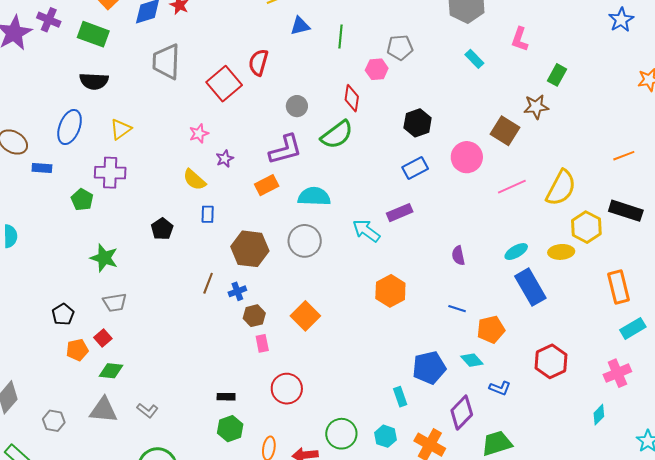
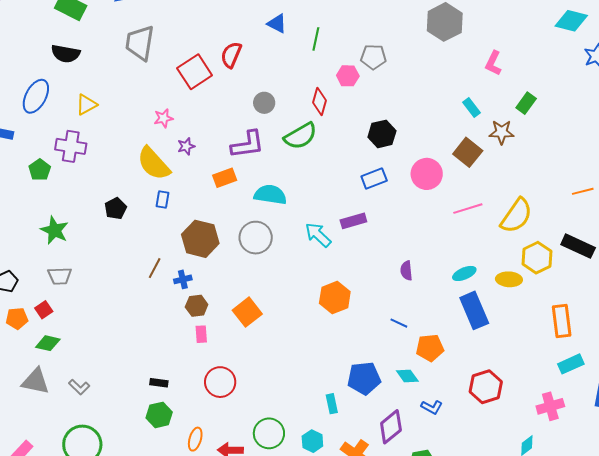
blue triangle: (300, 26) -> (277, 24), turned 35
cyan rectangle: (474, 59) -> (472, 108), moved
yellow semicircle: (194, 180) -> (154, 164), size x1.5

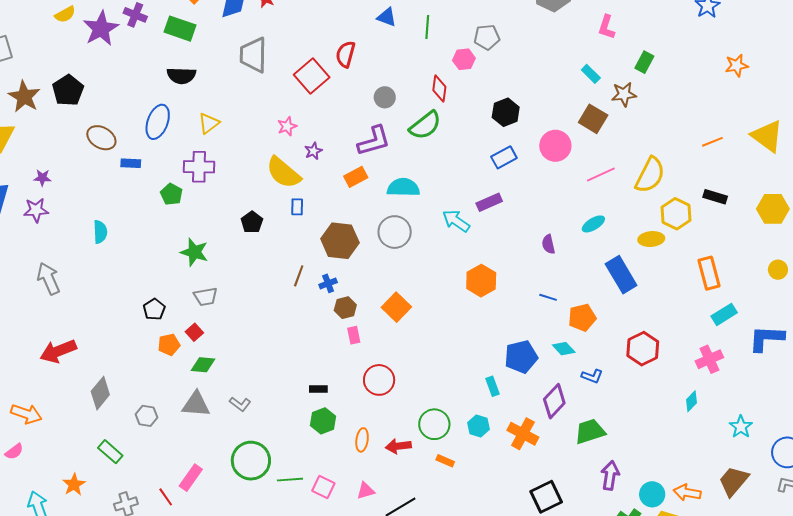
black rectangle: (578, 246) -> (715, 197), size x0.7
cyan ellipse: (464, 273) -> (593, 224), moved

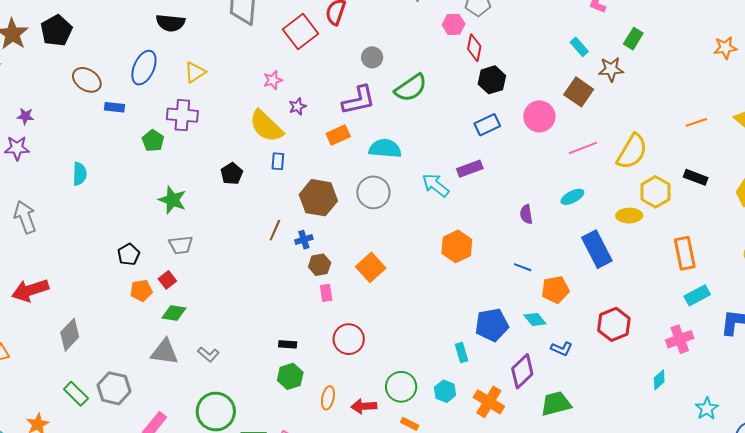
red diamond: (439, 89) -> (474, 48), moved
gray hexagon: (147, 416) -> (114, 388), moved, size x1.5

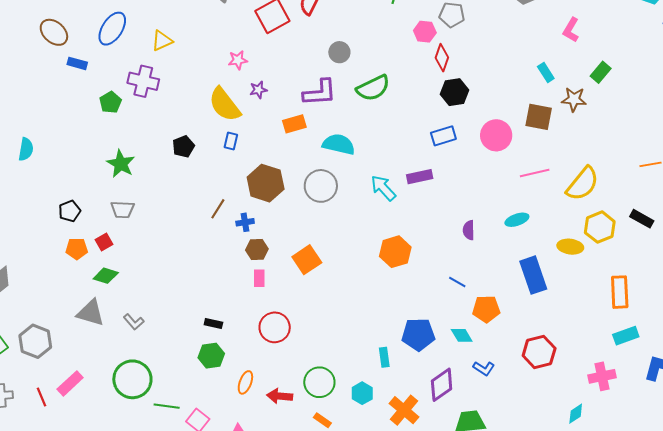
brown square: (579, 92) -> (539, 117), turned -32
cyan semicircle: (80, 174) -> (26, 149), moved

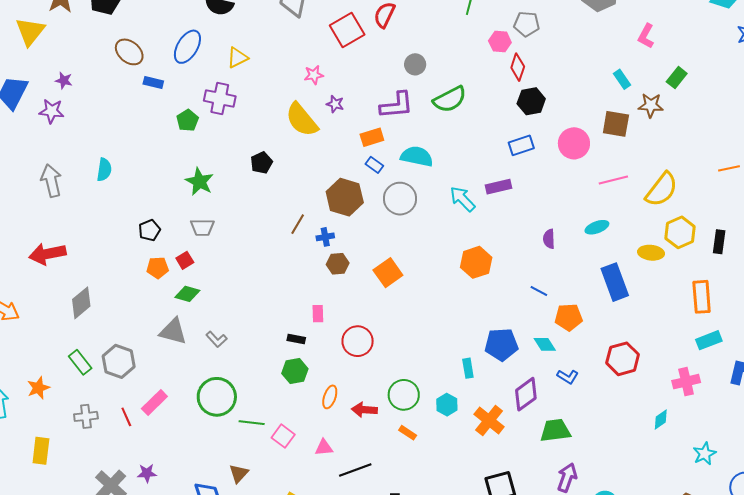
purple star: (258, 90) -> (335, 104), turned 30
blue rectangle: (231, 141) -> (374, 165), moved, turned -66
black rectangle: (642, 219) -> (719, 242), moved, turned 70
pink rectangle: (259, 278) -> (318, 314), moved

